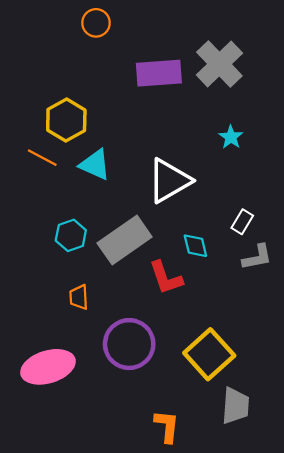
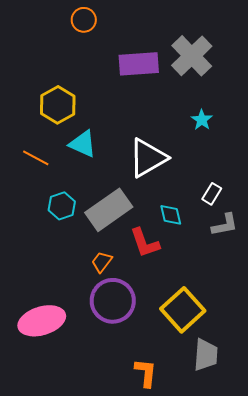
orange line: (42, 158) -> (36, 158), moved
orange trapezoid: (79, 297) -> (102, 262), moved, turned 40

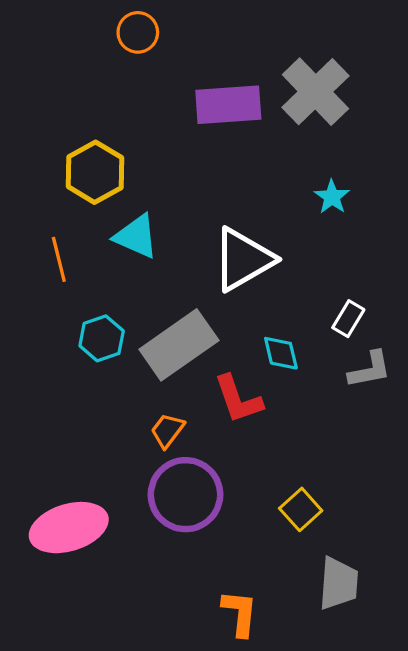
orange line: (36, 158) -> (59, 259), turned 48
yellow square: (183, 310) -> (301, 509), size x0.6

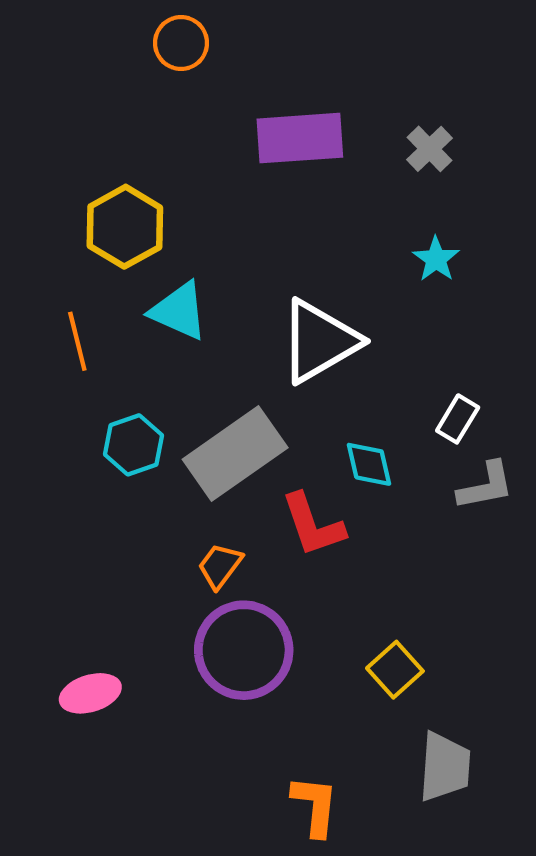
gray cross: (315, 92) -> (430, 149), moved, size x0.5
pink ellipse: (69, 528) -> (90, 693), size x0.6

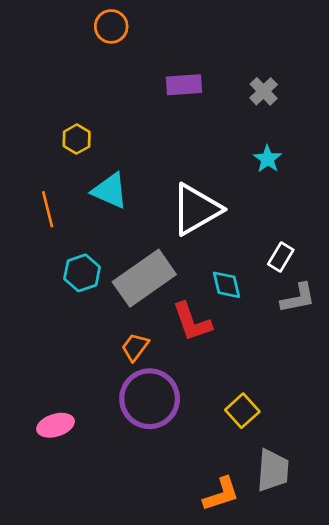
purple rectangle: (300, 138) -> (184, 85), size x0.7
yellow hexagon: (125, 227) -> (77, 139), size x0.6
orange L-shape: (315, 806) -> (221, 494), moved, turned 66

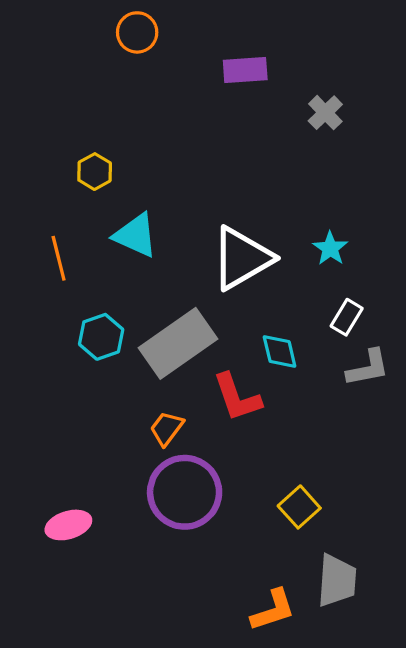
purple rectangle: (184, 85) -> (245, 70), moved
cyan star: (268, 159) -> (330, 248), moved

